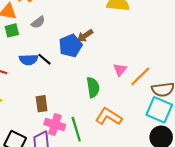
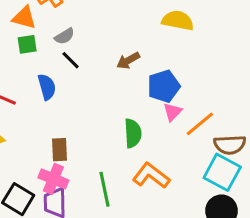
blue pentagon: (71, 46) -> (164, 86), moved
black line: (44, 59) -> (71, 60), moved
blue semicircle: (29, 60) -> (47, 87), turned -108
pink cross: (55, 125) -> (53, 179), moved

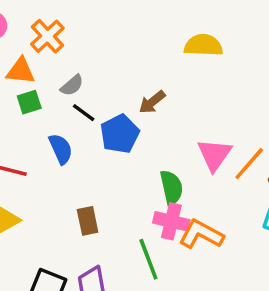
blue pentagon: (164, 86) -> (120, 134), moved
pink triangle: (173, 112) -> (214, 155), size x1.5
pink cross: (53, 179) -> (171, 221), moved

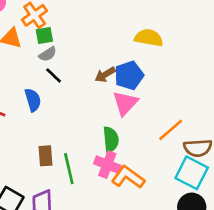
green square: (29, 102) -> (44, 35), moved
blue pentagon: (120, 134) -> (129, 75), moved
pink triangle: (214, 155) -> (125, 103), moved
green line: (148, 259) -> (69, 169), moved

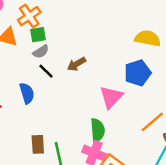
yellow semicircle: (149, 38) -> (148, 38), moved
brown arrow: (105, 75) -> (76, 64), moved
blue pentagon: (129, 75) -> (138, 73), moved

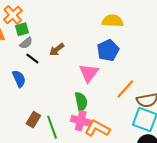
brown rectangle: (38, 144) -> (33, 120), turned 42

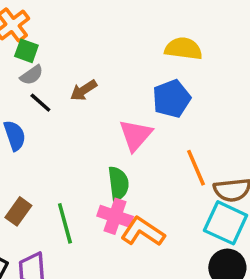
green square: (22, 29) -> (26, 51), turned 32
orange line: (125, 89) -> (196, 168), turned -70
brown rectangle: (33, 120) -> (18, 211), moved

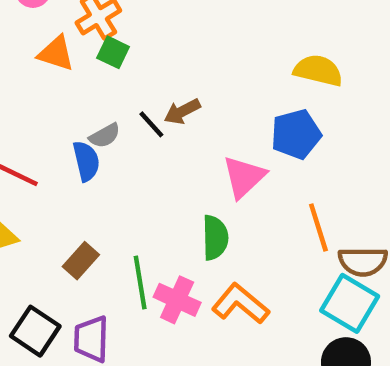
gray semicircle: (32, 75) -> (105, 136), moved
black line: (40, 103) -> (151, 124), moved
pink cross: (115, 216) -> (177, 300), moved

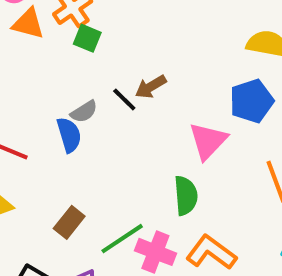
orange triangle: (56, 53) -> (28, 24), moved
green line: (140, 282) -> (122, 239), turned 69

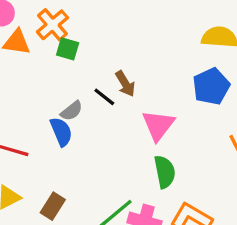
brown arrow: (151, 87) -> (125, 84), turned -84
pink triangle: (208, 141) -> (158, 125), moved
brown rectangle: (69, 222) -> (53, 206), moved

